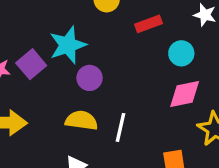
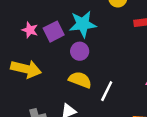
purple circle: (90, 78) -> (80, 51), moved

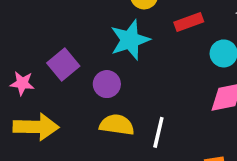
cyan star: (83, 24) -> (130, 40), moved
pink star: (30, 30) -> (22, 83), moved

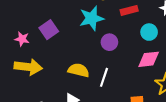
purple circle: (107, 84) -> (109, 42), moved

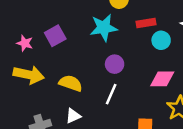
cyan circle: (149, 32) -> (161, 40), moved
purple circle: (109, 42) -> (115, 64), moved
yellow semicircle: (79, 70) -> (71, 83), moved

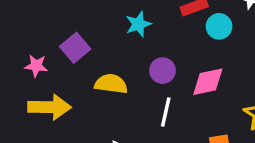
cyan star: (104, 28) -> (138, 24), size x0.7
pink diamond: (162, 79) -> (208, 82), moved
yellow semicircle: (71, 83) -> (111, 84), moved

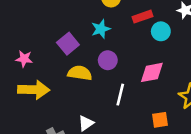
purple square: (75, 48) -> (68, 44), moved
purple circle: (163, 71) -> (108, 60), moved

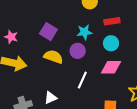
cyan star: (101, 29) -> (84, 32), moved
cyan circle: (161, 31) -> (111, 43), moved
purple square: (68, 44) -> (48, 32), turned -30

